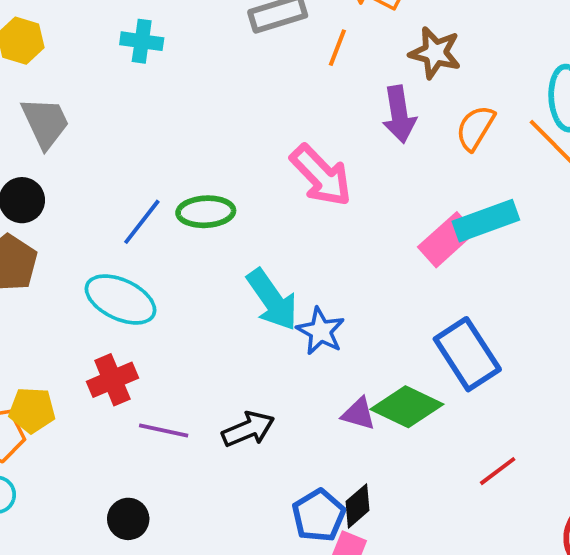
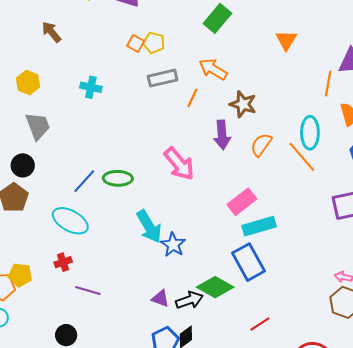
cyan rectangle: (486, 221) -> (259, 226), moved
red cross: (112, 380) -> (63, 262), size x0.7
purple triangle: (359, 414) -> (160, 298), moved
black arrow: (248, 429) -> (189, 300), moved

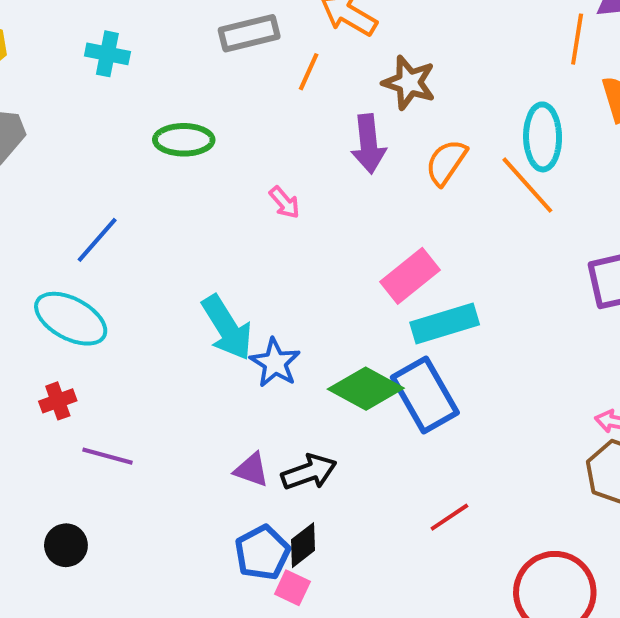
pink arrow: (179, 164) -> (284, 202), size x0.5
green ellipse: (118, 178) -> (184, 140), moved
green diamond: (215, 287) -> (366, 389), moved

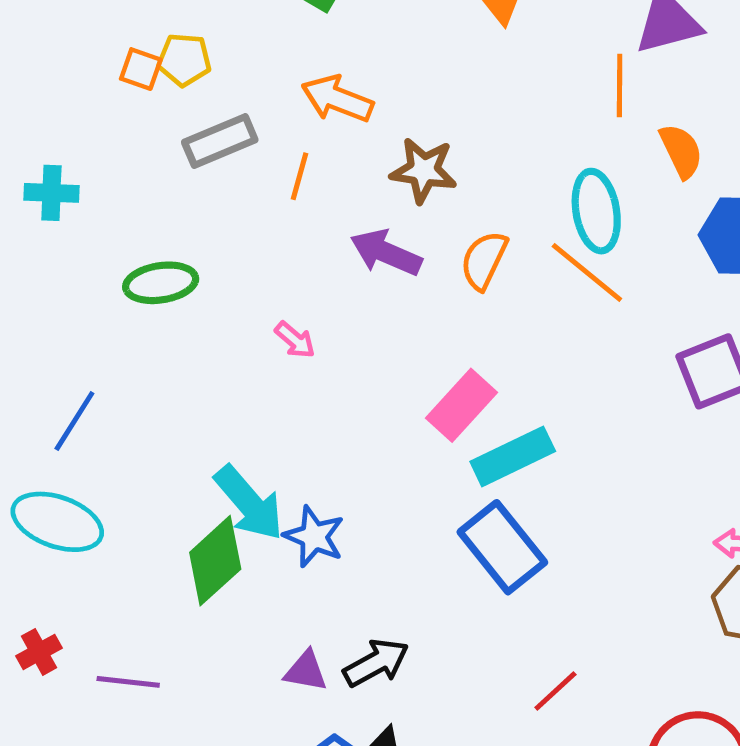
purple arrow: (369, 144) -> (386, 253), turned 128
green diamond: (366, 389) -> (215, 561), moved, turned -62
red cross: (58, 401) -> (39, 652), moved

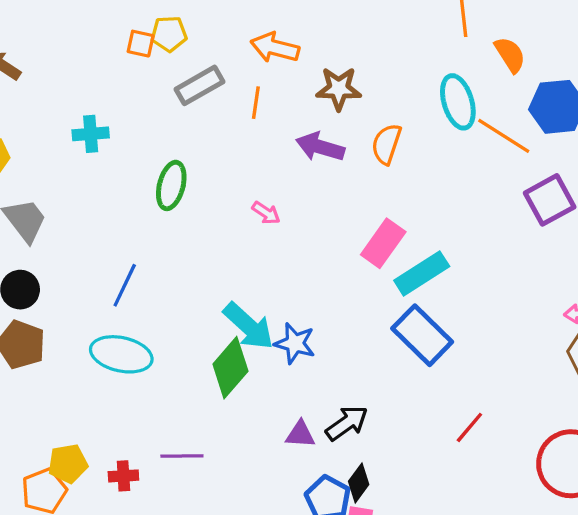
orange line: (587, 272) -> (504, 136), moved
green ellipse: (161, 283) -> (171, 185), turned -60
red cross: (39, 652) -> (123, 476), moved, turned 32

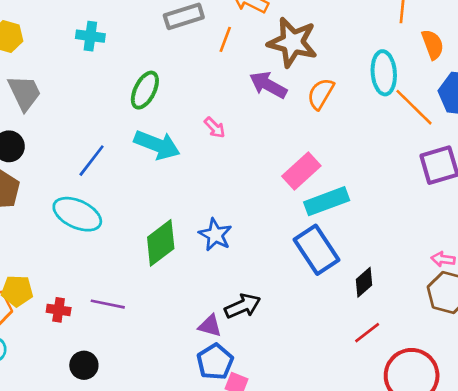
brown star: (339, 89) -> (292, 42), size x1.4
cyan arrow: (249, 326) -> (157, 145), moved, turned -33
red line: (469, 427) -> (367, 333), moved
purple triangle: (300, 434) -> (210, 326), moved
black diamond: (359, 483) -> (364, 282), moved

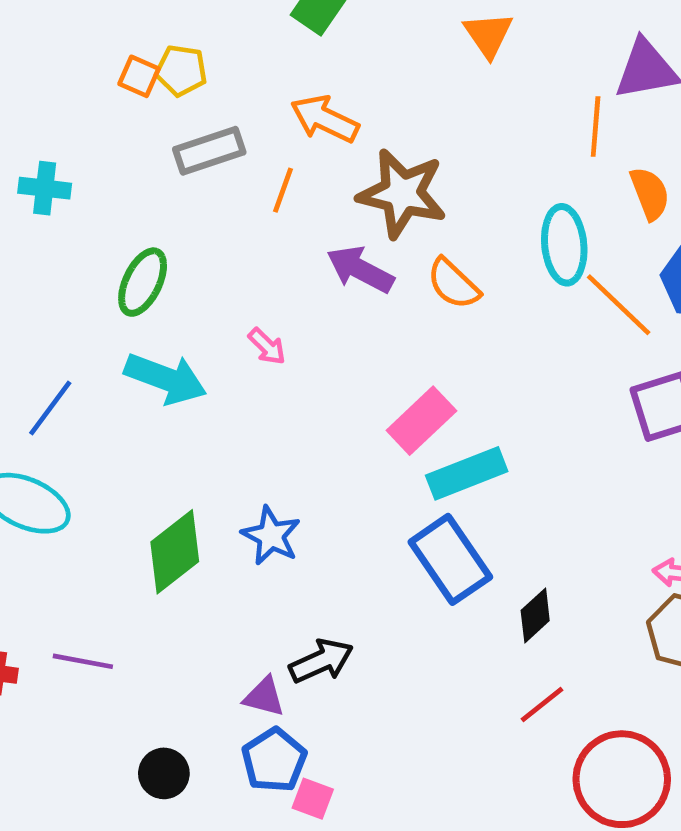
orange semicircle: (321, 94) -> (453, 284), turned -76
black circle: (84, 365) -> (164, 773), moved

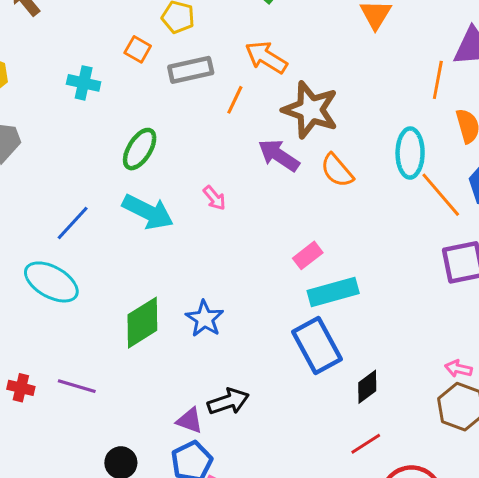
orange square: (139, 76) -> (138, 49), moved
pink rectangle: (421, 421) -> (308, 255), size x0.7

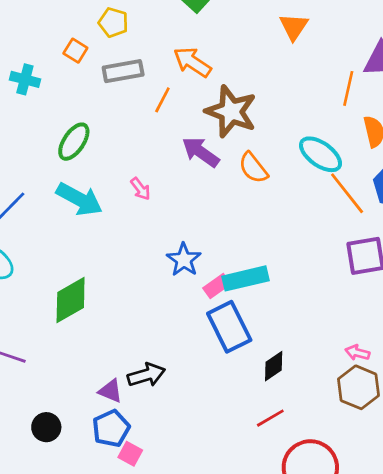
cyan ellipse: (410, 153) -> (321, 154), turned -57
pink rectangle: (308, 255) -> (217, 286), moved
blue star: (205, 319) -> (184, 260), moved

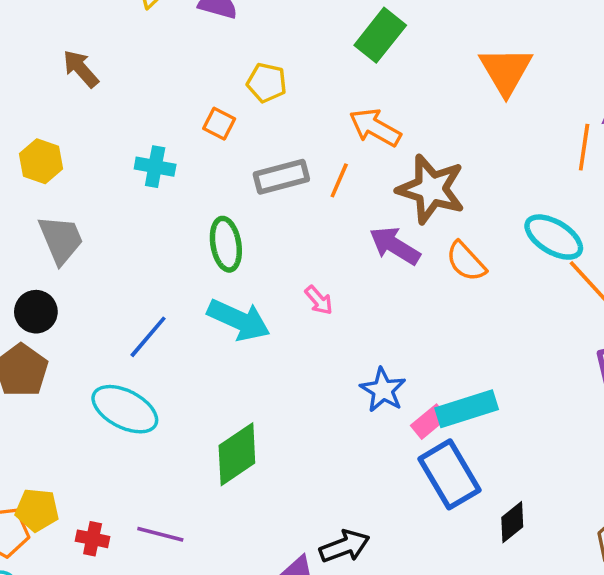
orange triangle: (294, 27) -> (506, 71), size x1.4
gray rectangle: (123, 71) -> (281, 177), moved
green ellipse: (74, 142) -> (226, 244), turned -39

